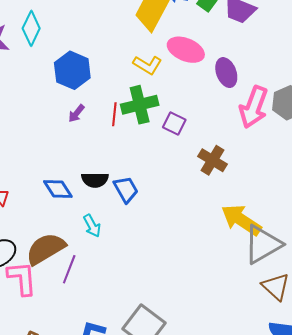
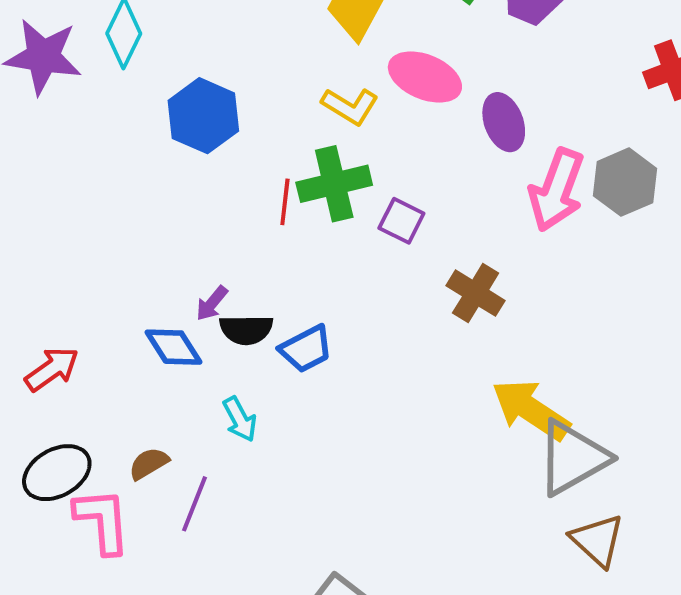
purple arrow: (76, 113) -> (212, 303), moved
blue trapezoid: (126, 189) -> (306, 349), turned 92
brown semicircle: (46, 249) -> (149, 463), size x0.5

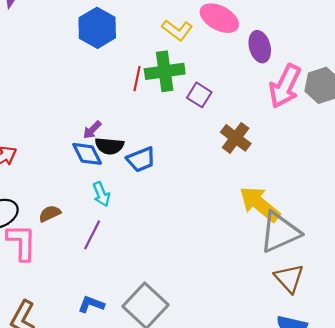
blue diamond: (173, 347) -> (87, 154), moved
purple line: (194, 504) -> (92, 235), moved

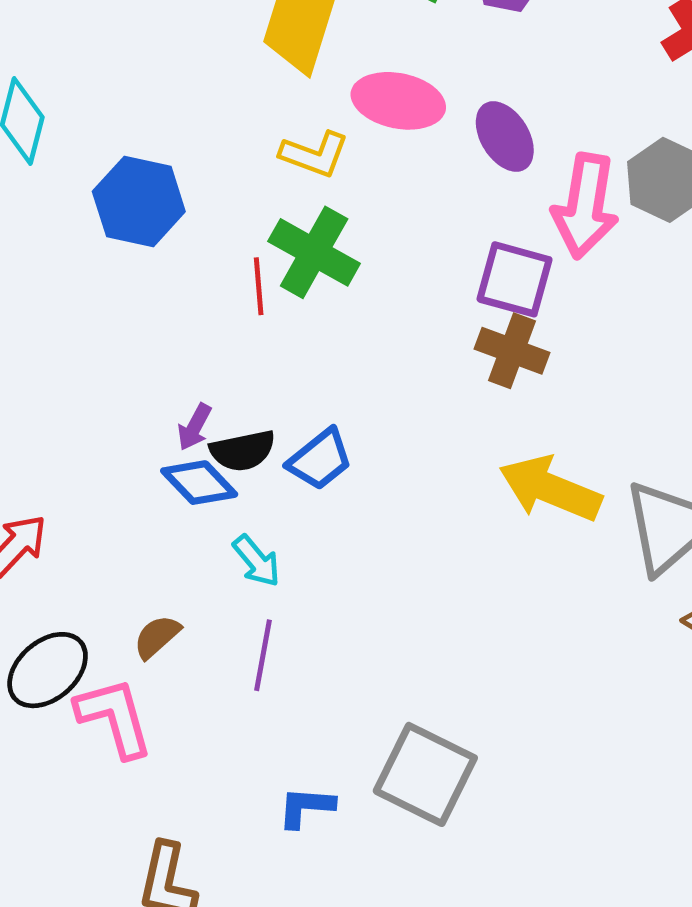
green cross: (165, 71) -> (314, 252), turned -36
purple square: (199, 95) -> (514, 279), moved, size x1.4
yellow arrow: (260, 204) -> (550, 489), moved

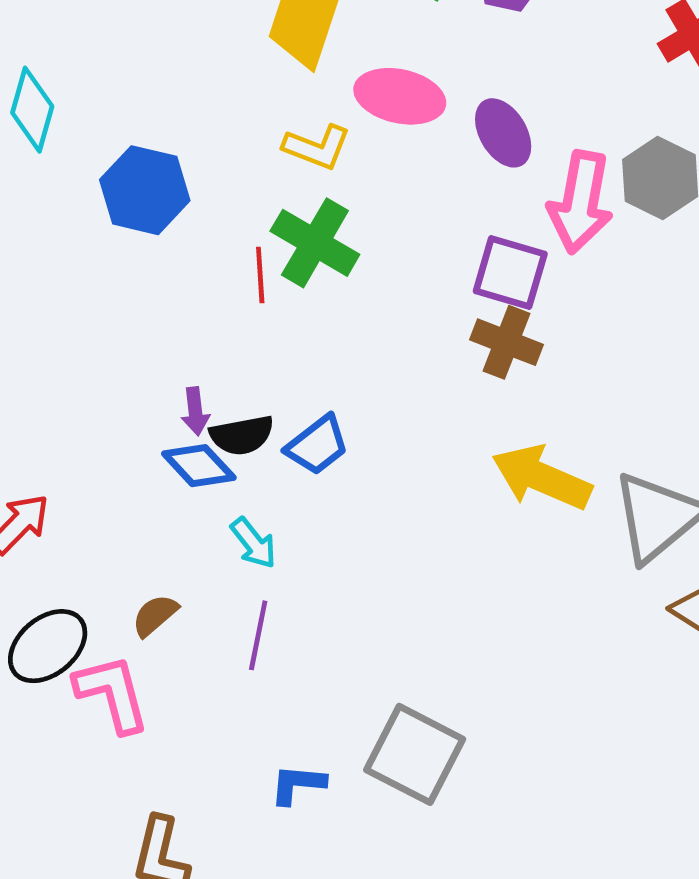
purple arrow: (195, 427) -> (195, 411), turned -36

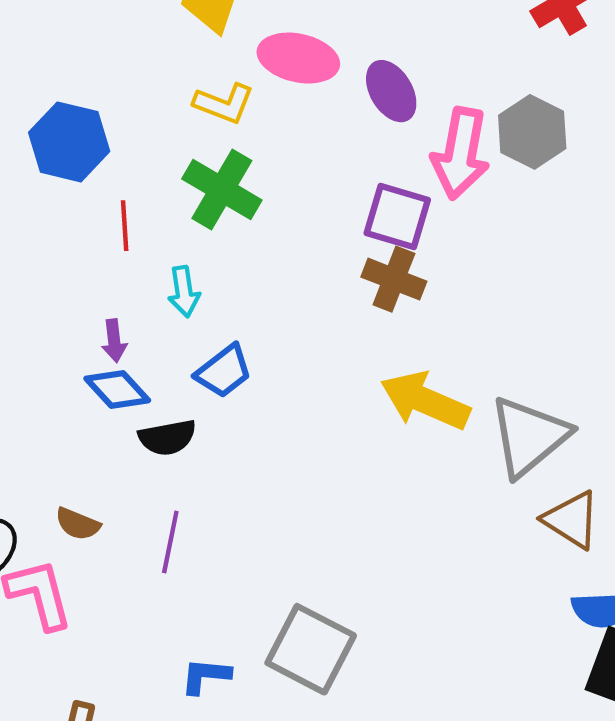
red line: (260, 275) -> (125, 226), moved
black semicircle: (242, 435) -> (167, 438), moved
cyan arrow: (254, 543) -> (184, 292), moved, turned 30
brown semicircle: (155, 615) -> (78, 524), turned -117

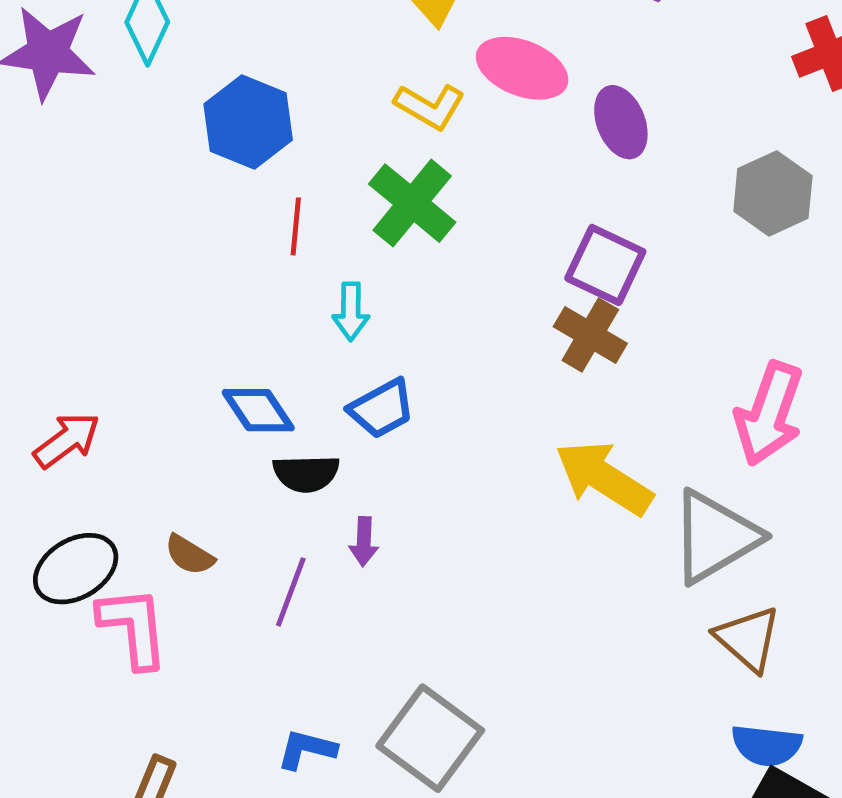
pink arrow: (461, 153) -> (769, 414), moved
purple arrow: (114, 341) -> (364, 542), moved

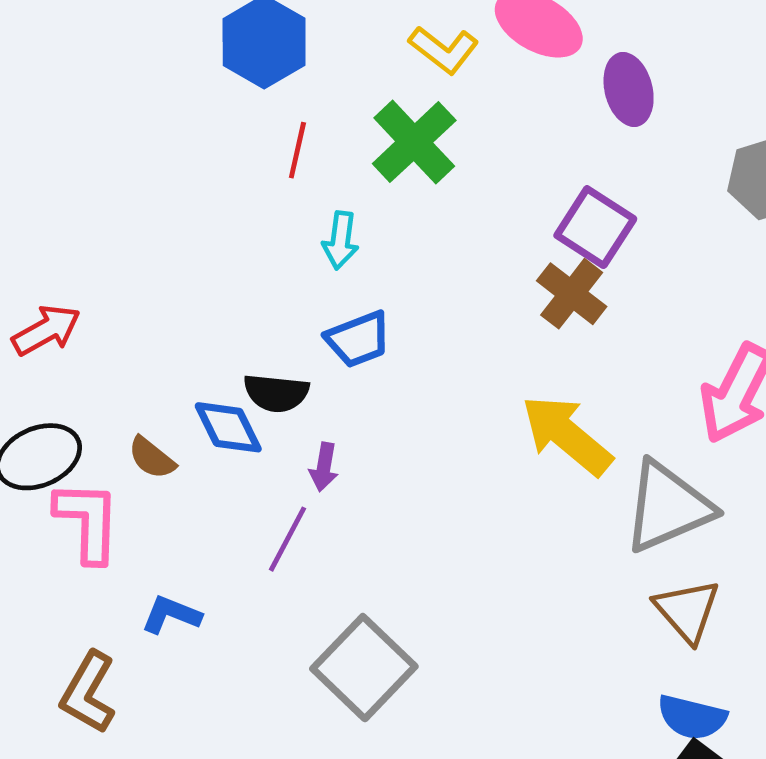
blue diamond: (258, 410) -> (228, 427), moved
purple line: (291, 592) -> (288, 539), moved
blue L-shape: (307, 749) -> (171, 615), moved

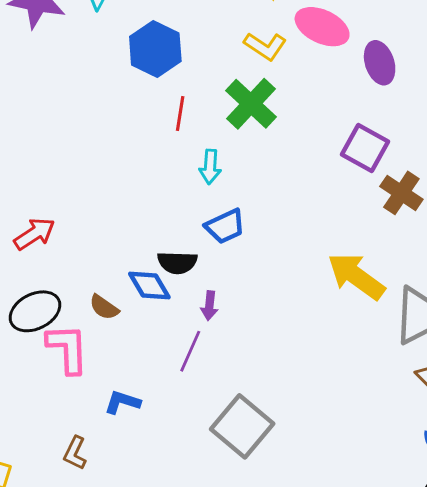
brown cross: (572, 294) -> (401, 193), moved
brown L-shape: (88, 692) -> (75, 453), size x0.7

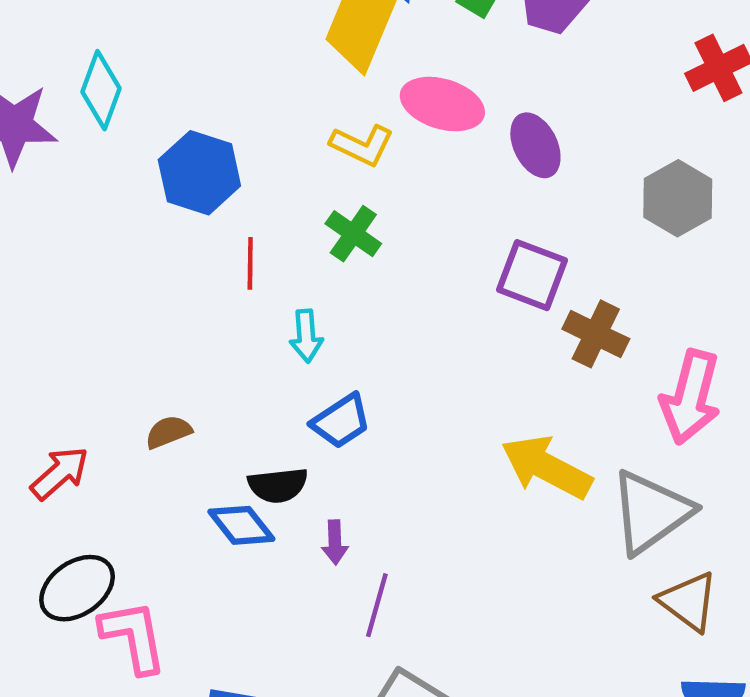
green cross: (251, 104) -> (353, 234), size x0.7
brown semicircle: (104, 307) -> (168, 432), moved, turned 132
purple line: (190, 351) -> (377, 605), moved

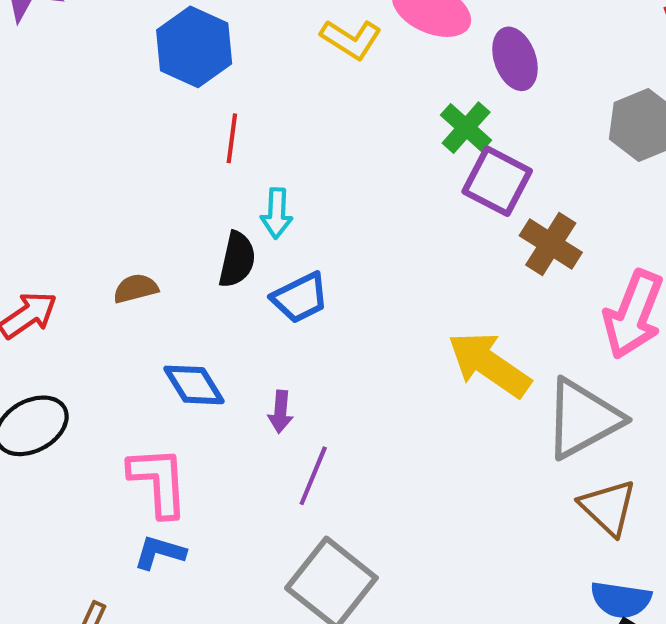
green cross: (353, 234) -> (466, 128), moved
black semicircle: (278, 485) -> (237, 260), moved, turned -78
pink L-shape: (133, 637) -> (158, 481), moved

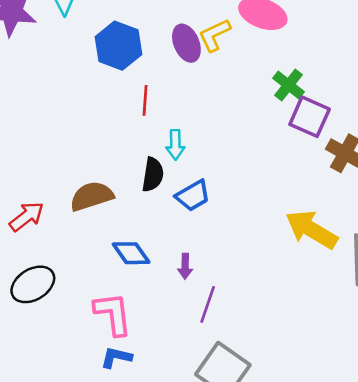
yellow L-shape: (351, 39) -> (214, 35), turned 126
purple ellipse: (515, 59) -> (186, 43), moved
brown semicircle: (136, 289) -> (92, 196), size x1.6

